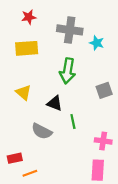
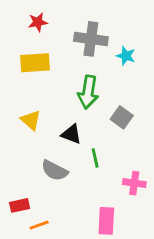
gray square: (104, 90) -> (122, 117), moved, turned -35
pink rectangle: (98, 170) -> (106, 221), moved

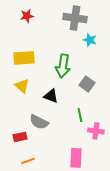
gray cross: (91, 39) -> (75, 18), moved
yellow rectangle: (35, 63) -> (24, 58), moved
green line: (95, 158) -> (80, 115), moved
red rectangle: (20, 205) -> (20, 137), moved

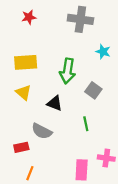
cyan star: (90, 40) -> (103, 52), moved
pink cross: (96, 131) -> (106, 158), moved
orange line: (28, 161) -> (30, 173), turned -48

